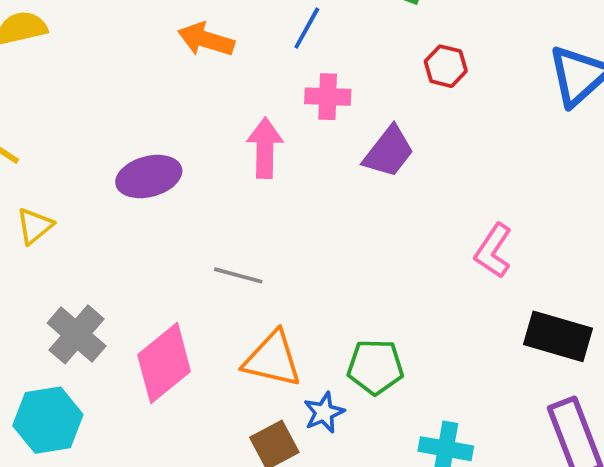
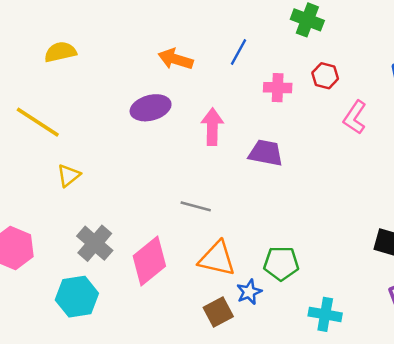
pink cross: (328, 97) -> (278, 88), moved
purple trapezoid: (389, 152) -> (266, 153), moved, turned -117
purple ellipse: (149, 177) -> (151, 108), moved
pink L-shape: (493, 251) -> (355, 117), moved

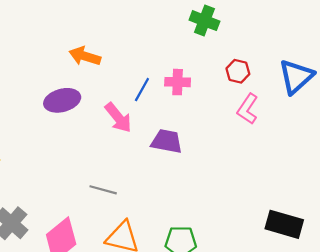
blue line: (238, 52) -> (142, 90), moved
red hexagon: (325, 76) -> (238, 71), moved
pink arrow: (212, 127) -> (118, 118), turned 140

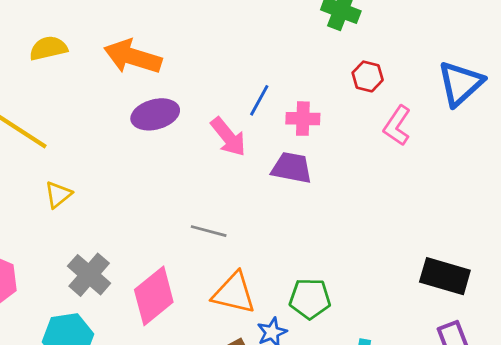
orange arrow: (85, 56) -> (133, 57), moved, size x1.4
red hexagon: (238, 71) -> (368, 76), moved
pink cross: (178, 82) -> (303, 119), moved

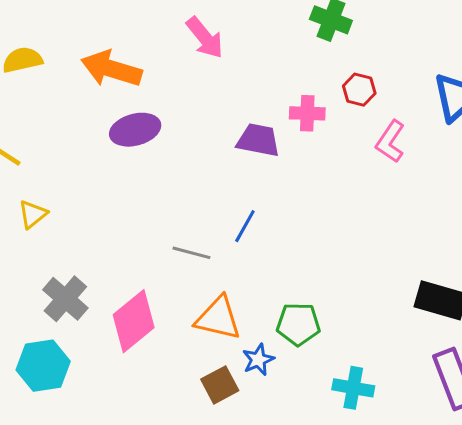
blue line: (259, 100) -> (245, 226), moved
pink cross: (303, 119) -> (307, 113), moved
pink arrow: (228, 137) -> (205, 38), moved
purple trapezoid: (292, 168) -> (258, 140), moved

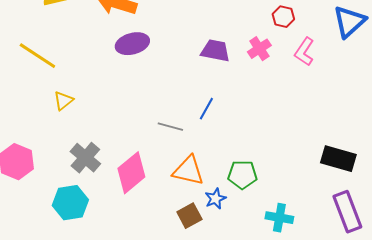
pink cross: (307, 113) -> (259, 49), moved, turned -35

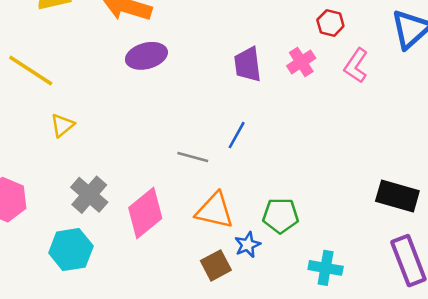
purple trapezoid: (215, 51) -> (248, 64), turned -108

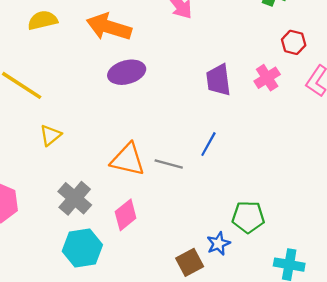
orange triangle: (215, 211) -> (128, 160), moved
pink diamond: (145, 213) -> (126, 215), size x0.7
cyan hexagon: (71, 250) -> (82, 248), moved

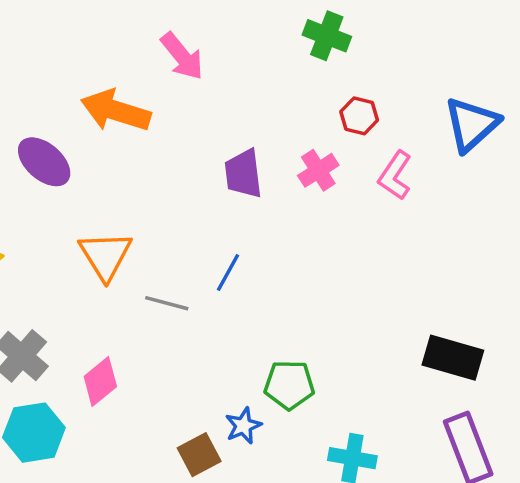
orange arrow: (109, 27) -> (116, 111), moved
purple ellipse: (127, 72) -> (44, 162), moved, turned 56
orange triangle: (128, 160) -> (105, 255), moved, turned 45

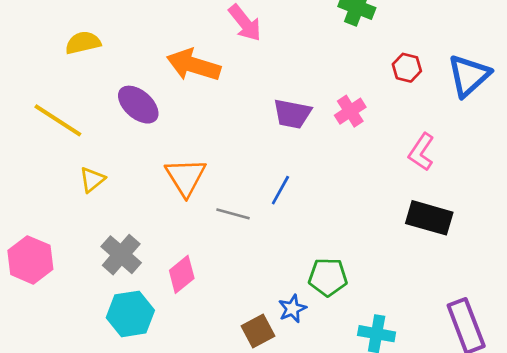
red hexagon: (359, 116) -> (407, 68), moved
purple trapezoid: (243, 174) -> (292, 114), turned -72
pink L-shape: (395, 175) -> (421, 152), moved
black rectangle: (453, 358) -> (429, 218), moved

